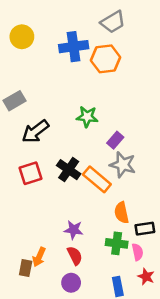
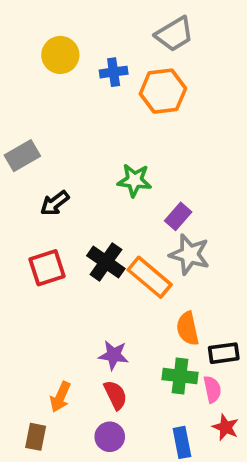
yellow circle: (22, 37) -> (60, 55), moved
blue cross: (74, 47) -> (114, 72), size x0.6
black arrow: (35, 131) -> (55, 203), size x0.7
brown rectangle: (26, 268) -> (36, 437), moved

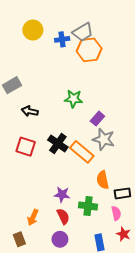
gray trapezoid: (174, 34) -> (83, 32), moved
black arrow: (55, 203) -> (30, 111), turned 49
red square: (47, 268) -> (26, 147), turned 36
green cross: (180, 376) -> (88, 206), moved
brown rectangle: (36, 437) -> (19, 239), turned -32

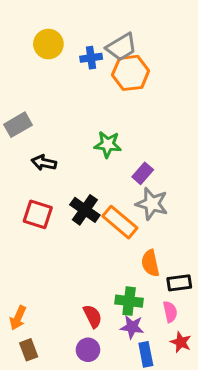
purple star: (62, 195) -> (132, 327), moved
orange arrow: (33, 217) -> (18, 318), moved

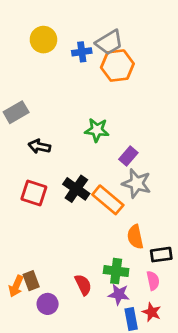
red star: (181, 342) -> (152, 312), moved
brown rectangle: (29, 350) -> (31, 281), moved
purple circle: (88, 350) -> (48, 304), moved

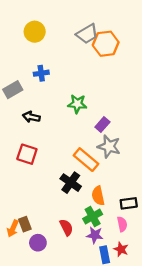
blue cross: (82, 52) -> (41, 73), moved
orange hexagon: (117, 66) -> (106, 44), moved
black cross: (76, 189) -> (71, 183), moved
orange semicircle: (135, 237) -> (98, 196), moved
green cross: (116, 271) -> (93, 216), turned -36

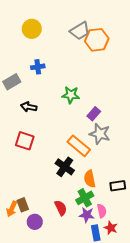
pink semicircle: (122, 224) -> (102, 211), moved

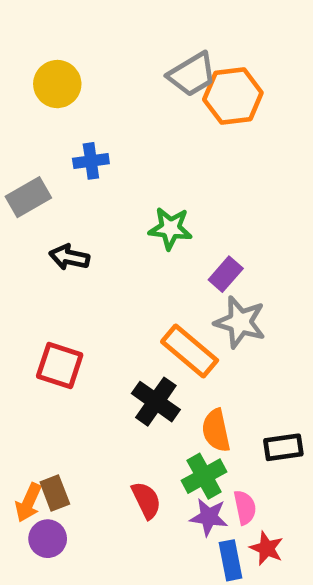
yellow circle: (32, 29) -> (57, 84), moved
red square: (25, 141) -> (60, 365), moved
purple circle: (35, 222) -> (48, 539), moved

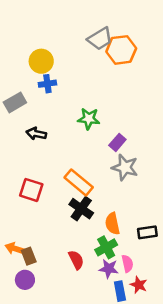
yellow circle: (57, 84) -> (41, 61), moved
orange rectangle: (190, 351) -> (79, 182), moved
orange arrow: (28, 503) -> (15, 249), moved, turned 84

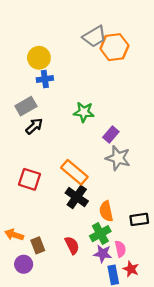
gray rectangle: (15, 102) -> (26, 106), moved
black arrow: (36, 134) -> (34, 126), turned 126
brown rectangle: (29, 256) -> (38, 245), moved

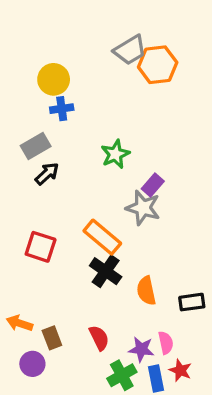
green star: (84, 112) -> (115, 154), turned -30
gray star: (118, 158) -> (143, 208), moved
green cross: (100, 234) -> (122, 375), moved

